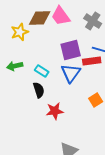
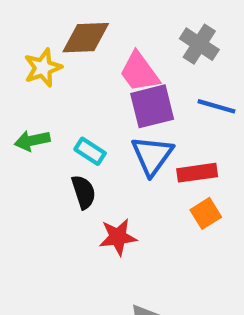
pink trapezoid: (61, 16) -> (139, 72), moved
red rectangle: (92, 61) -> (197, 173), moved

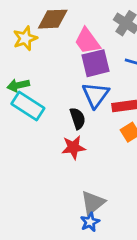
cyan rectangle: (90, 151) -> (28, 106), moved, size x1.6
black semicircle: (84, 192) -> (78, 118), moved

